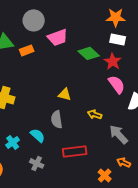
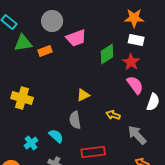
green diamond: (89, 53) -> (107, 54), turned -75
yellow triangle: (65, 94) -> (83, 95), turned -40

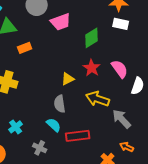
orange rectangle: (45, 51) -> (25, 48), moved
red star: (131, 62) -> (92, 68), moved
yellow arrow: (113, 115) -> (98, 99), size x1.6
cyan semicircle: (56, 136) -> (54, 125), moved

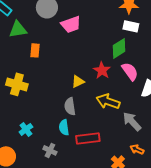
green diamond: (92, 38) -> (119, 48), moved
orange rectangle: (25, 48) -> (35, 50), turned -64
cyan semicircle: (54, 125) -> (64, 127), turned -140

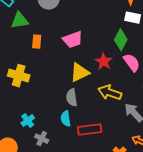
pink trapezoid: (71, 24) -> (73, 40), moved
green diamond: (119, 48) -> (121, 40), turned -30
yellow triangle: (78, 81) -> (80, 73), size x1.5
gray cross: (50, 150) -> (42, 139), moved

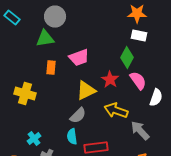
green triangle: (20, 21) -> (45, 38), moved
orange rectangle: (37, 42) -> (51, 68), moved
gray semicircle: (72, 98) -> (78, 116), turned -126

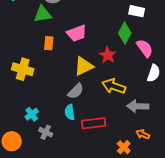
pink semicircle: (138, 80) -> (145, 48), moved
gray arrow: (140, 130) -> (138, 106), turned -45

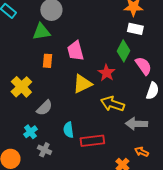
pink trapezoid: (77, 33) -> (75, 51), turned 95
yellow cross: (23, 69) -> (21, 87), turned 30
gray semicircle: (76, 91) -> (44, 108), moved

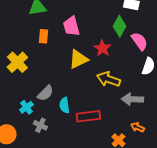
gray semicircle: (44, 108) -> (45, 93), moved

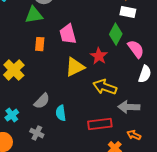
cyan cross: (26, 107) -> (12, 115), moved
red rectangle: (88, 116) -> (100, 124), moved

